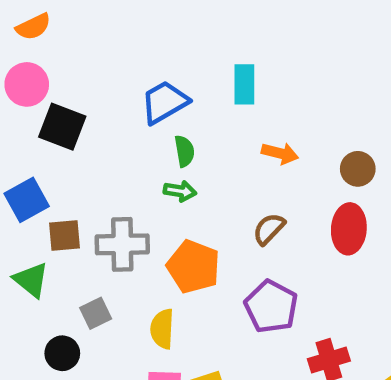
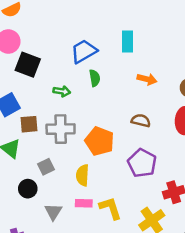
green arrow: (180, 191) -> (62, 91), moved
brown semicircle: (269, 229) -> (141, 121), turned 60

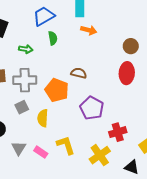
orange arrow: (147, 79) -> (89, 30), moved
brown semicircle: (141, 121) -> (79, 73), moved
gray square: (46, 167) -> (22, 107), moved
pink rectangle: (84, 203) -> (41, 152), moved, turned 32

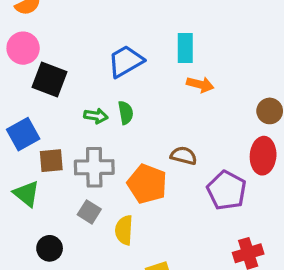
green semicircle: (53, 38) -> (126, 113), moved
gray square: (22, 107) -> (89, 212), turned -32
purple pentagon: (92, 108) -> (227, 190), moved

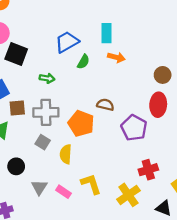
green semicircle: (126, 113) -> (83, 62), moved, turned 40

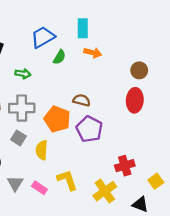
purple pentagon: (134, 128) -> (89, 129), moved

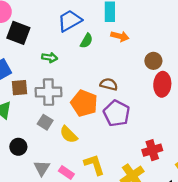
brown circle: (139, 70) -> (153, 61), moved
yellow semicircle: (42, 150) -> (69, 135), turned -48

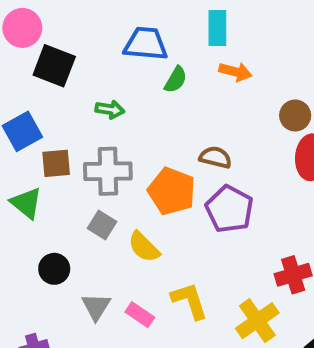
blue trapezoid: (70, 21) -> (146, 44), turned 35

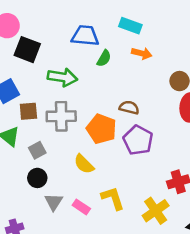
cyan rectangle: (217, 28) -> (130, 26), turned -70
green arrow: (110, 110) -> (62, 77), size x1.6
gray square: (102, 225) -> (37, 150), moved, turned 30
black circle: (54, 269) -> (37, 178), moved

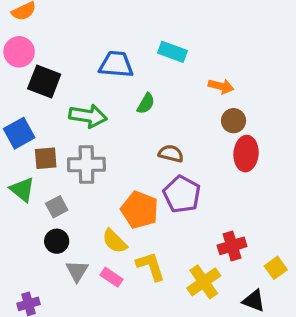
orange arrow: (142, 53) -> (221, 86), moved
green semicircle: (104, 58) -> (146, 103), moved
orange pentagon: (101, 129) -> (140, 210), moved
yellow semicircle: (84, 164) -> (115, 241), moved

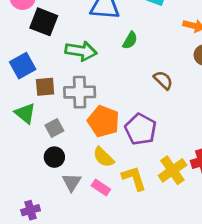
brown semicircle: (171, 154) -> (163, 80), moved, turned 30
purple pentagon: (182, 194) -> (141, 129), moved
orange pentagon: (140, 210) -> (103, 121), moved
yellow cross: (204, 282) -> (172, 170), moved

